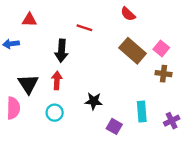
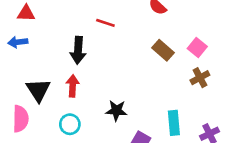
red triangle: (29, 20) -> (26, 13), moved
brown rectangle: (133, 51) -> (163, 50), size x0.7
brown cross: (164, 74) -> (200, 78), turned -35

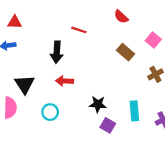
pink square: (197, 48) -> (153, 40), moved
red arrow: (73, 86) -> (65, 81), moved, turned -91
black star: (116, 111) -> (98, 104), moved

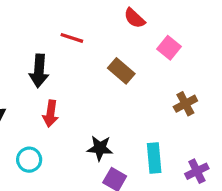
pink square: (153, 40) -> (169, 48), moved
brown rectangle: (126, 52) -> (121, 71), moved
red arrow: (65, 81) -> (51, 114), turned -84

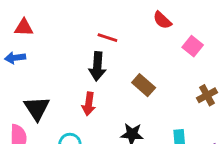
black arrow: (39, 71) -> (97, 66), moved
brown rectangle: (121, 71) -> (144, 85), moved

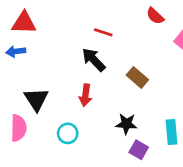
red triangle: (24, 27) -> (24, 23), size x1.4
black arrow: (97, 66) -> (94, 60), turned 132

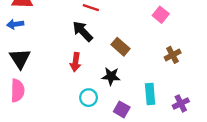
black triangle: (36, 99) -> (20, 59), moved
black star: (126, 124) -> (111, 76), moved
cyan circle: (68, 133) -> (89, 98), moved

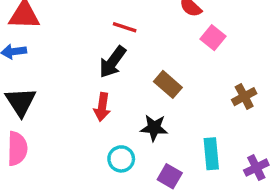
pink square: (161, 15) -> (213, 38), moved
black arrow: (83, 31) -> (112, 62), turned -100

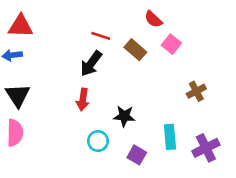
brown rectangle: (168, 84) -> (135, 50), moved
purple cross: (256, 168) -> (206, 148), size x1.4

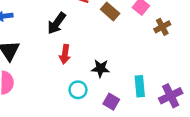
black arrow: (91, 64) -> (57, 23), moved
brown cross: (196, 91) -> (162, 27), moved

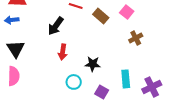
brown cross: (162, 27) -> (136, 38), moved

